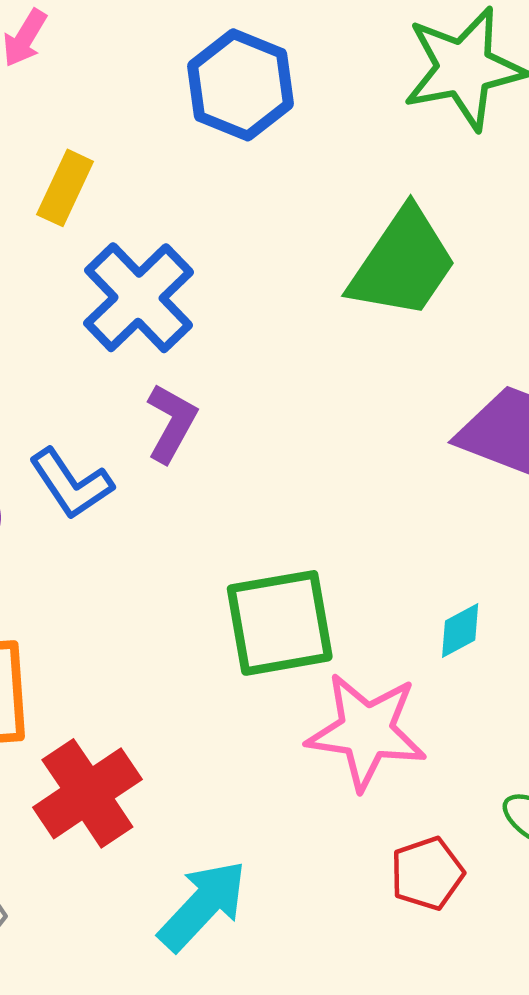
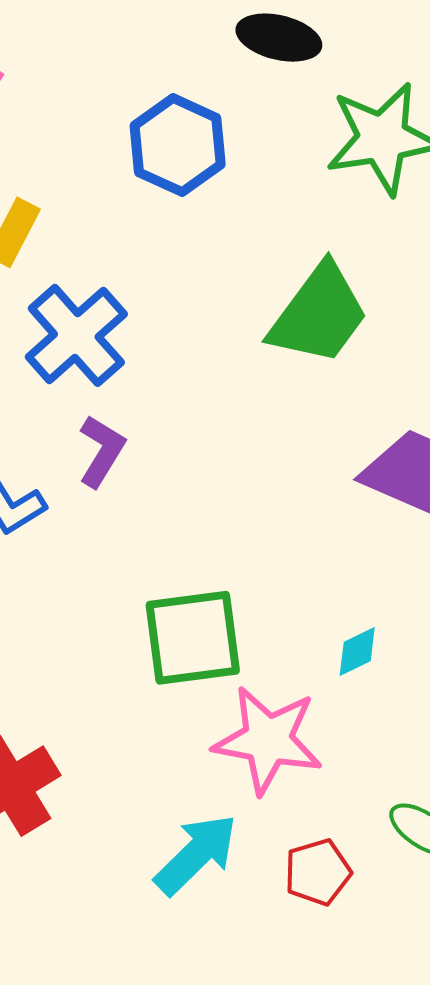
cyan arrow: (203, 905) -> (196, 854), moved

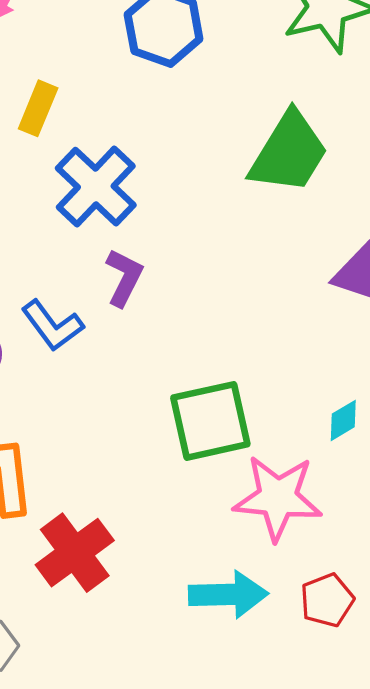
cyan arrow: (196, 854) -> (228, 594), turned 48

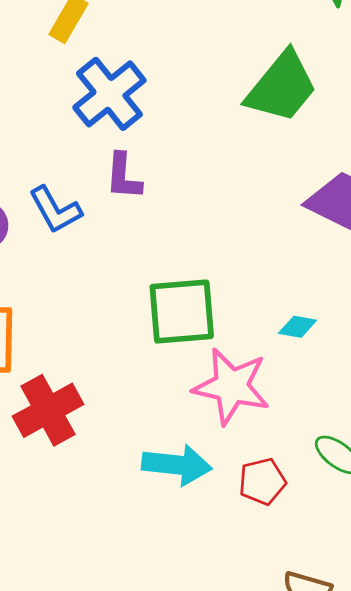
purple L-shape: (124, 278) -> (123, 176), turned 150
cyan diamond: (343, 420) -> (298, 327), turned 33

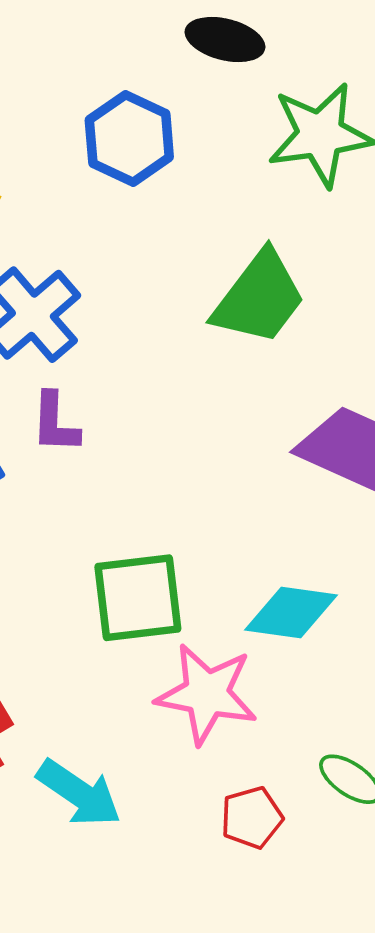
cyan diamond: (298, 327) -> (291, 612), size x1.8
cyan arrow: (177, 465) -> (79, 793), moved, turned 30

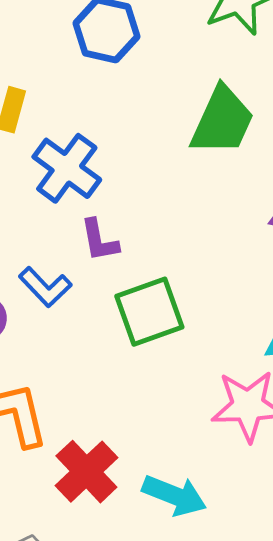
green square: (138, 598) -> (149, 312), moved

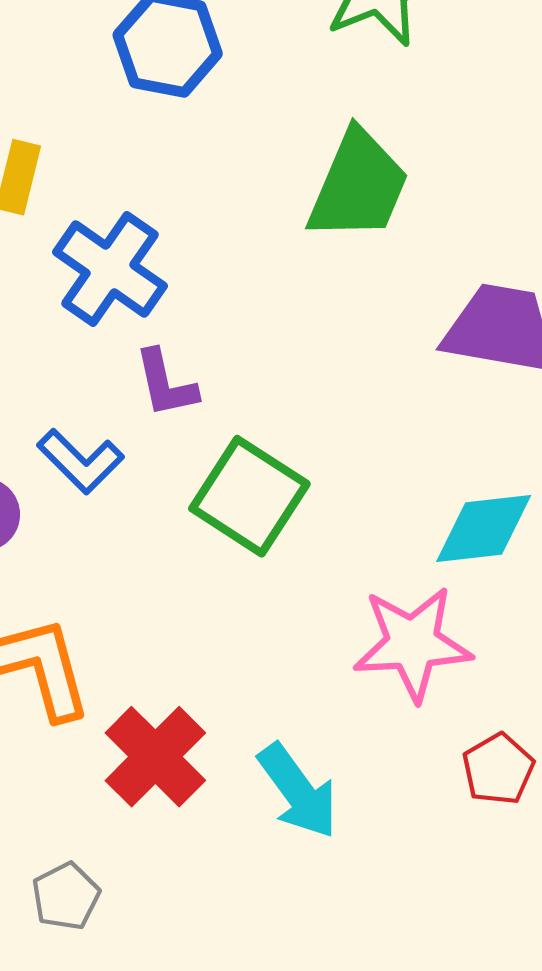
green square: (149, 312) -> (249, 496), turned -36
cyan arrow: (174, 495) -> (298, 791), turned 34

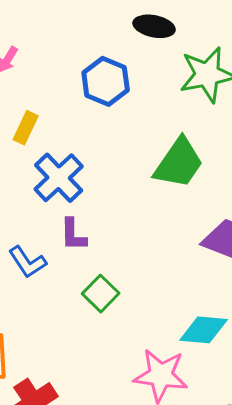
green square: (249, 496) -> (101, 294), size x0.7

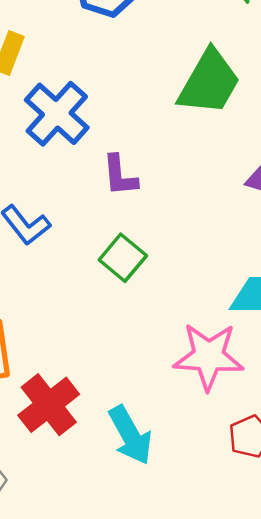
purple L-shape: (73, 235) -> (120, 175), moved

